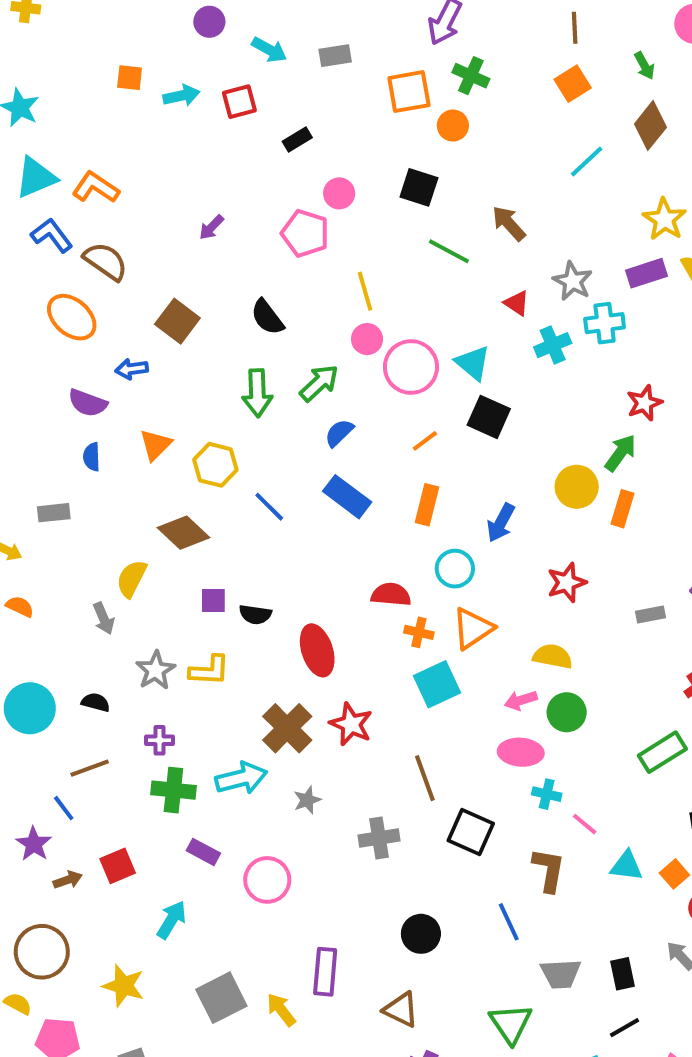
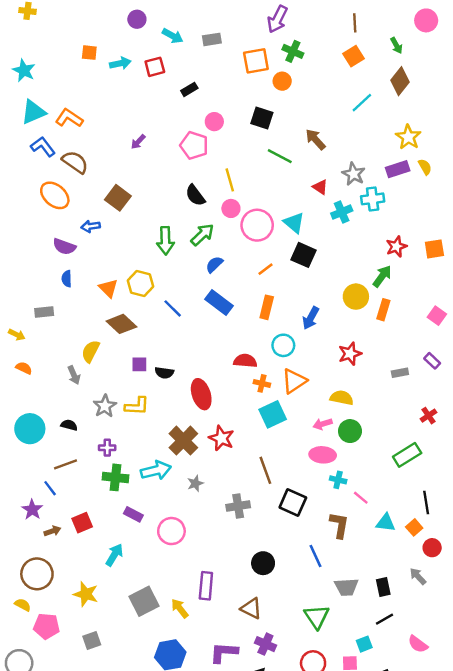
black semicircle: (267, 317) -> (195, 195), moved
orange triangle: (156, 445) -> (108, 288), moved, turned -30

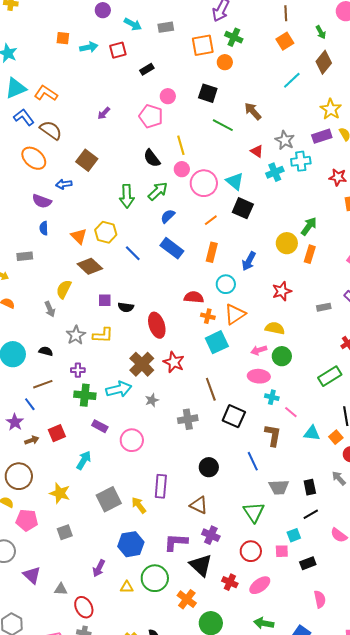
red star: (396, 247) -> (338, 177), moved, turned 30

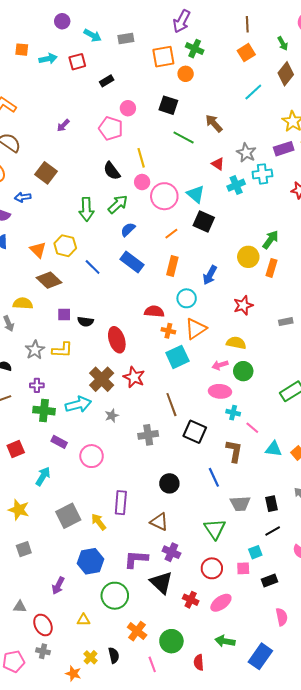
yellow semicircle: (64, 289) -> (23, 303), turned 66
yellow triangle: (127, 587) -> (83, 620), moved
orange cross: (187, 599) -> (137, 631), moved

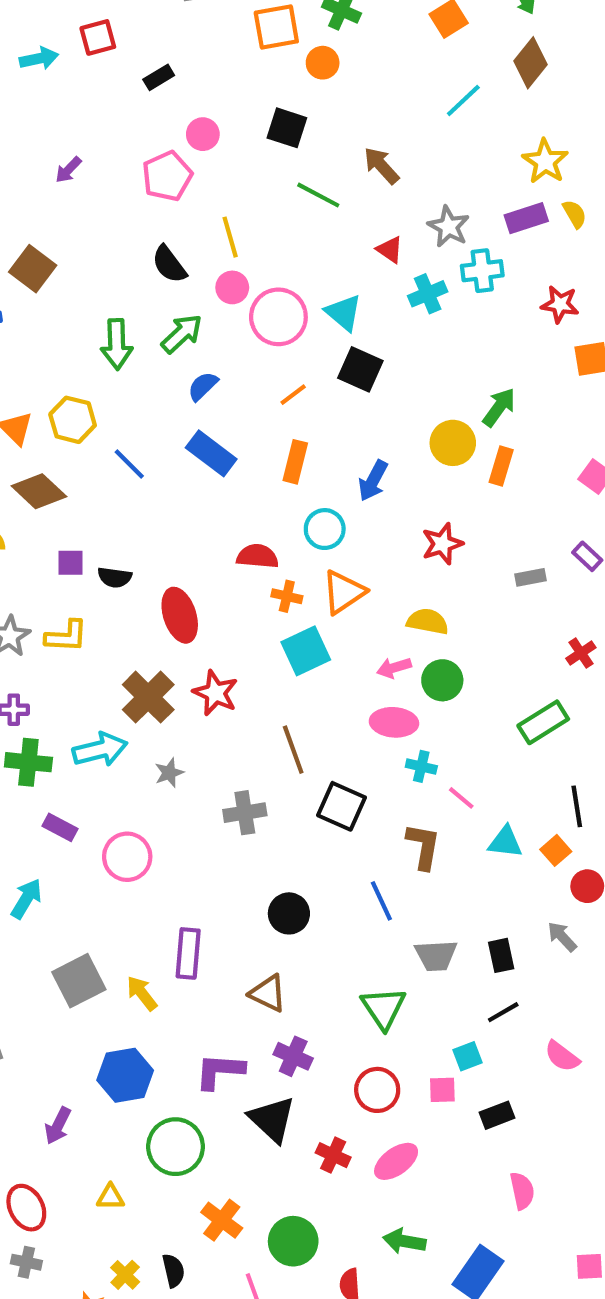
cyan arrow: (48, 59) -> (39, 58), moved
pink pentagon: (111, 128) -> (167, 176), turned 30

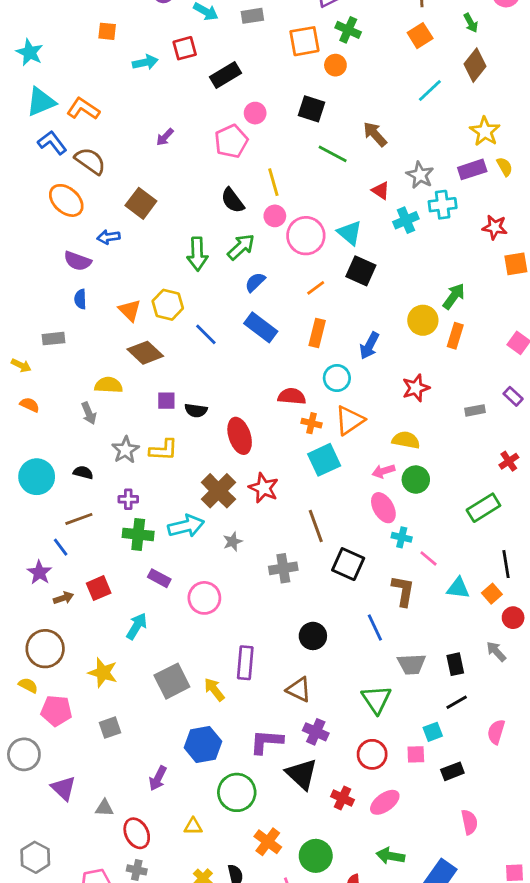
black rectangle: (159, 77) -> (226, 75), size x1.5
pink ellipse: (394, 722) -> (383, 508), turned 56
pink semicircle: (562, 1056) -> (496, 732), turned 70

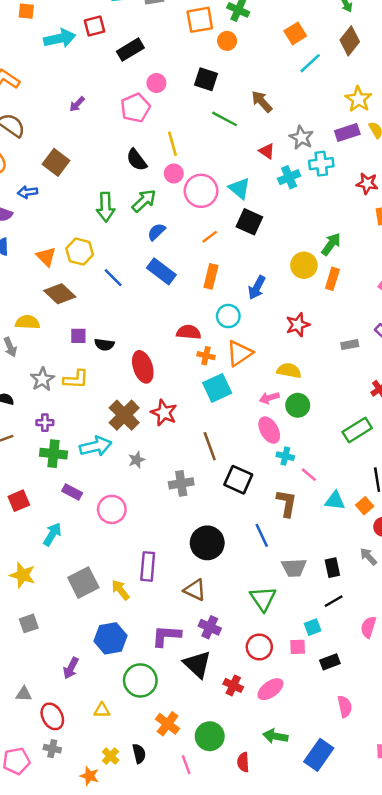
orange square: (420, 36) -> (295, 33), moved
cyan arrow: (145, 62) -> (60, 38), size x1.4
black circle: (313, 636) -> (207, 543), size x1.4

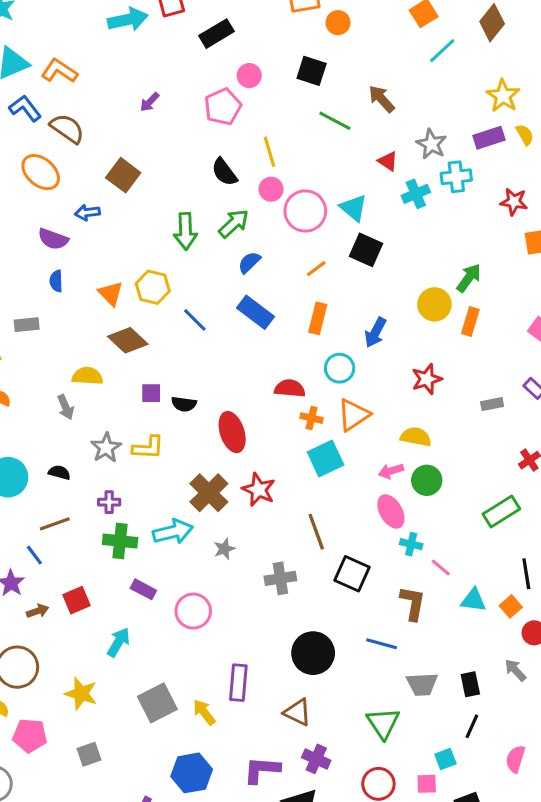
blue line: (262, 535) -> (382, 644), turned -50
black line: (334, 601) -> (472, 726), turned -36

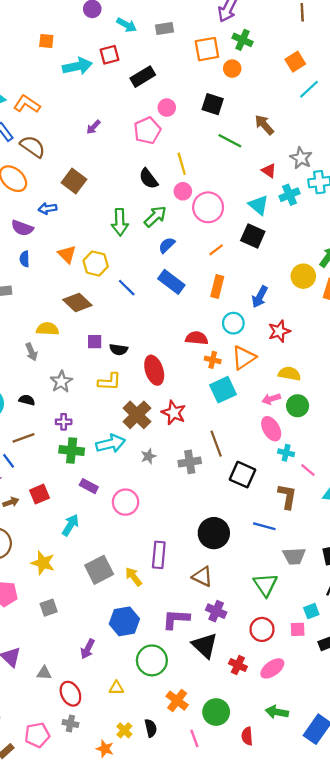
cyan triangle: (354, 208) -> (259, 205), moved
orange triangle: (111, 293) -> (67, 254), moved
red star: (427, 379) -> (279, 331), moved
yellow L-shape: (148, 448) -> (109, 382), moved
gray cross: (280, 578) -> (190, 462), moved

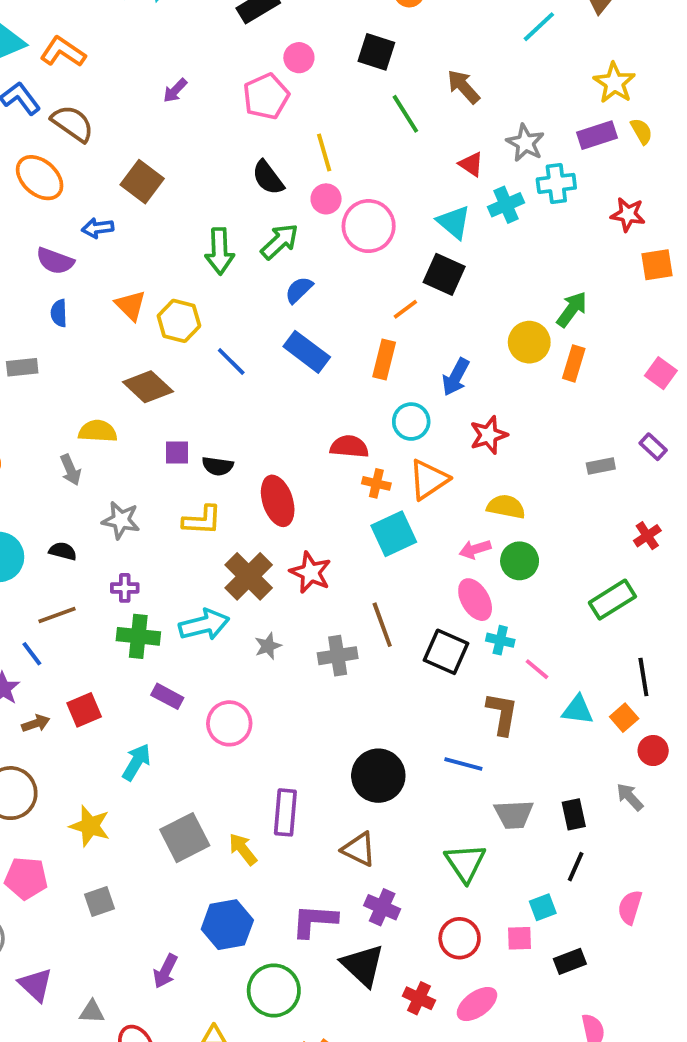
green line: (230, 141) -> (405, 114), turned 30
orange line: (216, 250) -> (405, 309), moved
gray star: (61, 382) -> (121, 520), turned -30
black square: (243, 475) -> (446, 652), moved

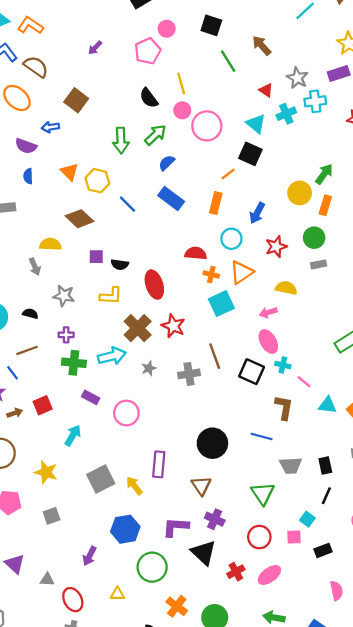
gray rectangle: (601, 466) -> (319, 264), moved
green circle: (520, 561) -> (314, 238), moved
brown triangle: (359, 849) -> (201, 486), turned 30
cyan square: (543, 907) -> (307, 519), turned -32
red cross: (419, 998) -> (236, 572), turned 36

